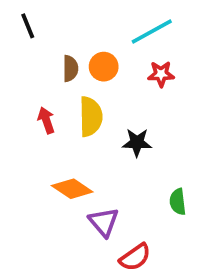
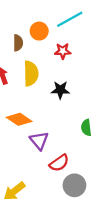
orange circle: (104, 67) -> (39, 31), moved
red star: (161, 74) -> (63, 51), moved

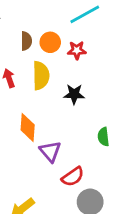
orange circle: (39, 31) -> (50, 42), moved
orange diamond: (19, 119) -> (28, 127), turned 60

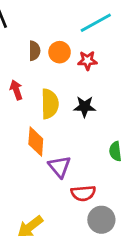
yellow semicircle: (41, 76) -> (50, 104), moved
red semicircle: (73, 177) -> (83, 193), turned 30

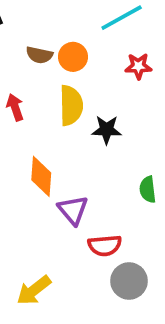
brown semicircle: (34, 51) -> (39, 55), turned 102
red star: (87, 61) -> (138, 66), moved
yellow semicircle: (50, 104) -> (71, 105), moved

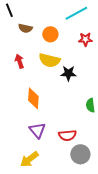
brown semicircle: (39, 55) -> (25, 28), moved
yellow semicircle: (71, 105) -> (49, 60), turned 105
purple triangle: (73, 210) -> (37, 130), moved

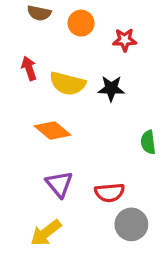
red star: (85, 39) -> (125, 40), moved
yellow semicircle: (49, 60) -> (68, 84), moved
orange diamond: (33, 98) -> (53, 130), turned -55

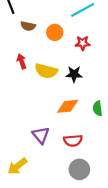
orange diamond: (53, 130) -> (68, 106), moved, turned -45
gray circle: (131, 224) -> (79, 169), moved
yellow arrow: (46, 233) -> (17, 166), moved

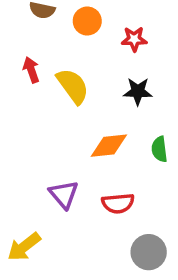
yellow semicircle: (46, 71) -> (73, 86), turned -140
black star: (74, 74) -> (138, 91), moved
gray circle: (79, 169) -> (149, 252), moved

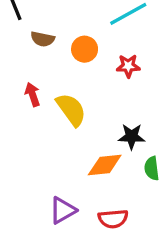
black star: (138, 91) -> (132, 136), moved
purple triangle: (64, 194) -> (63, 210), turned 40

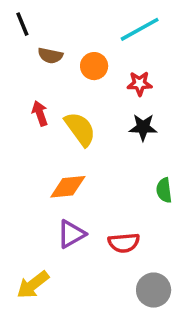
black star: (132, 136) -> (143, 127), moved
orange diamond: (105, 165) -> (68, 187), moved

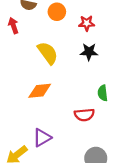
red arrow: (40, 113) -> (13, 25), moved
purple triangle: (71, 234) -> (42, 138), moved
red semicircle: (124, 243) -> (84, 115), moved

